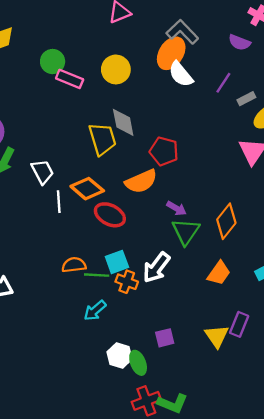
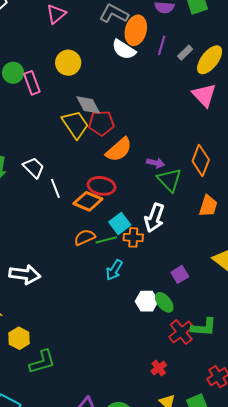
orange ellipse: (171, 53) -> (136, 30), moved
pink rectangle: (70, 79) -> (32, 83), turned 65
red pentagon: (164, 151) -> (101, 123), moved
orange diamond: (87, 189) -> (88, 201), moved

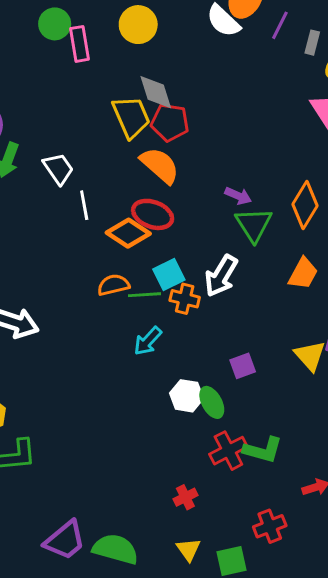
gray rectangle: (185, 53) -> (312, 43), turned -42
orange semicircle: (119, 150) -> (160, 165), moved, turned -108

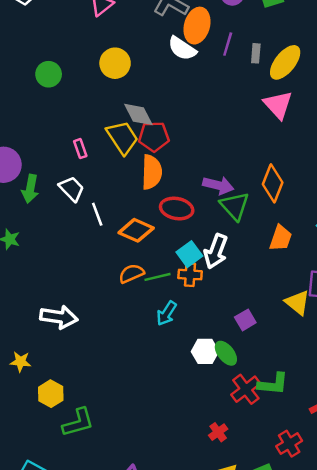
pink rectangle: (79, 44) -> (80, 149), moved, size x0.7
orange semicircle: (160, 165) -> (152, 172), turned 60
purple arrow: (238, 196) -> (218, 185), size x1.4
red ellipse: (153, 214) -> (177, 209), moved
cyan square: (169, 274) -> (189, 254), moved

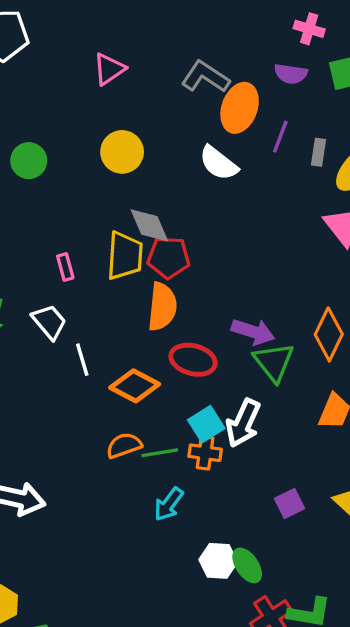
white semicircle: (182, 48) -> (219, 163), moved
yellow trapezoid: (122, 137) -> (125, 256), turned 33
purple square: (245, 320) -> (289, 503), moved

